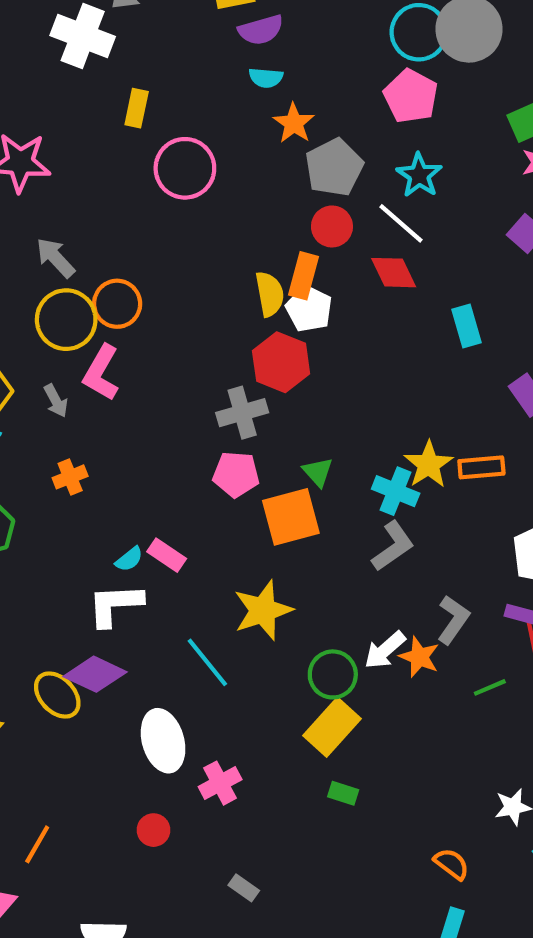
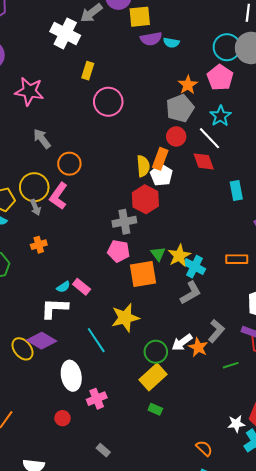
cyan semicircle: (266, 78) -> (171, 43), moved
orange star: (294, 123) -> (188, 85), moved
yellow circle: (66, 320) -> (34, 187), moved
yellow star: (429, 465) -> (179, 256), moved

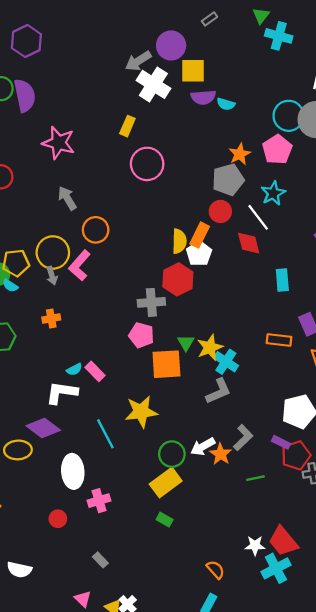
white cross: (65, 33) -> (153, 84), moved
orange rectangle: (237, 259) -> (279, 340), moved
yellow ellipse: (23, 349) -> (18, 450), moved, turned -60

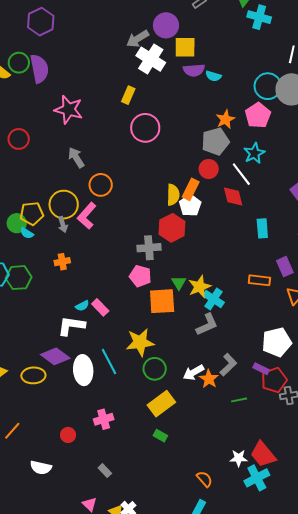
green circle: (172, 454) -> (155, 369), moved
white ellipse: (73, 471) -> (83, 370), moved
white semicircle: (19, 570) -> (41, 468), moved

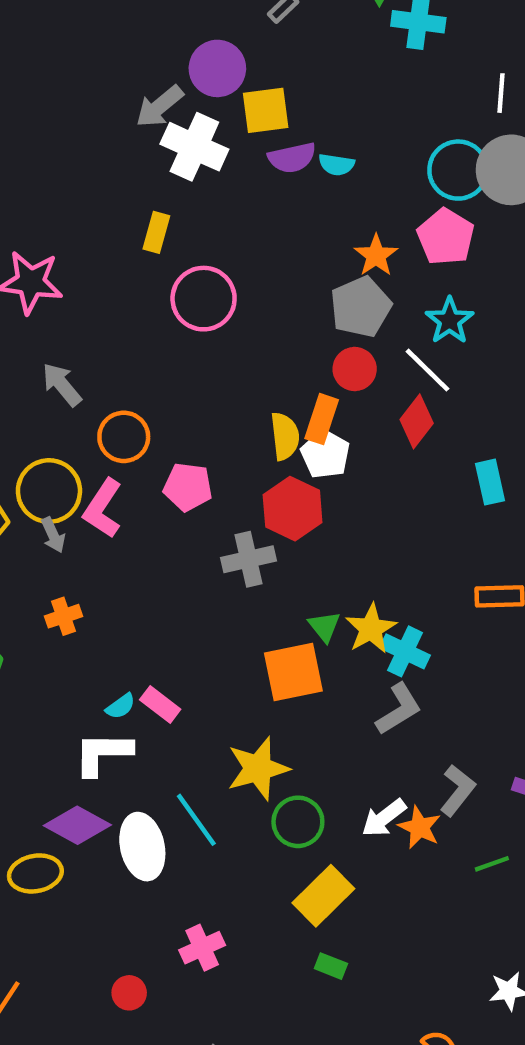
red diamond: (233, 196) -> (417, 421), turned 60
pink pentagon: (140, 276) -> (188, 487), moved

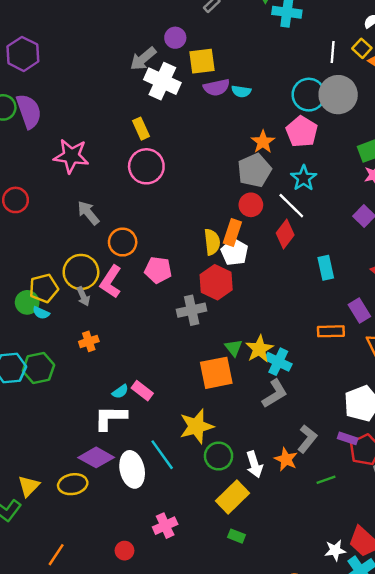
purple circle: (217, 68) -> (175, 38), size x0.7
yellow rectangle: (156, 232) -> (141, 129), turned -40
pink circle: (204, 299) -> (146, 166), moved
white arrow: (384, 818) -> (254, 464), moved, turned -70

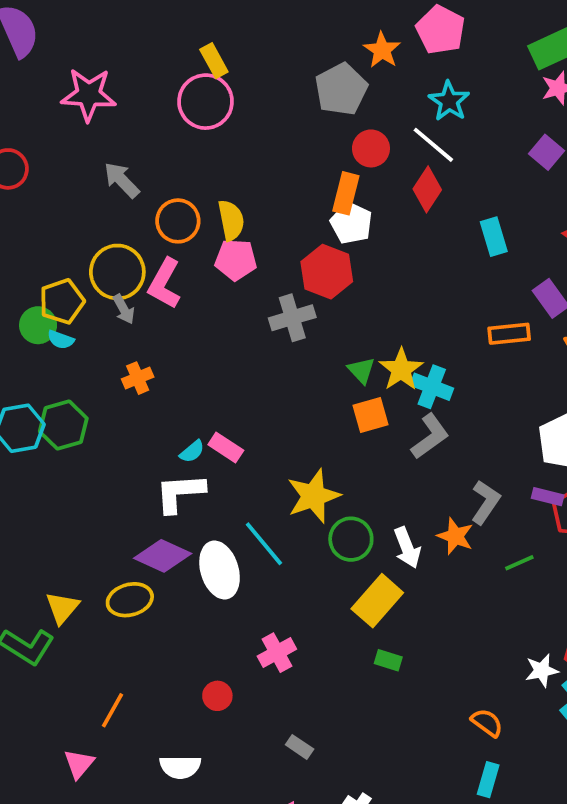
yellow rectangle: (141, 129) -> (214, 61), moved
gray pentagon: (254, 170) -> (341, 89), moved
yellow semicircle: (212, 242) -> (231, 220), moved
orange square: (216, 373) -> (370, 415), moved, size x0.7

